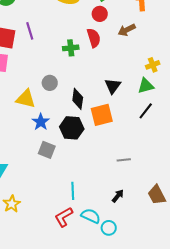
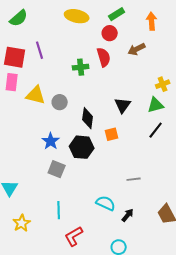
yellow triangle: (26, 99) -> (36, 95), moved
orange square: (102, 115) -> (112, 134), size x0.6
cyan line: (73, 191) -> (59, 210), moved
cyan semicircle: (91, 216) -> (106, 203), moved

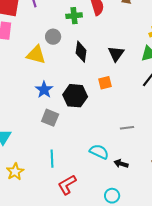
yellow triangle: (36, 95) -> (36, 55), moved
gray circle: (60, 102) -> (53, 37), moved
black diamond: (88, 118) -> (81, 52), moved
black arrow: (128, 215) -> (121, 164), turned -112

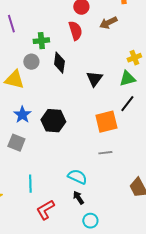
green cross: (74, 16) -> (41, 41), moved
black diamond: (81, 52) -> (59, 63), moved
orange square: (105, 83) -> (106, 122), moved, size x1.6
gray square: (50, 118) -> (16, 143), moved
black arrow: (121, 164) -> (78, 198), moved, turned 40

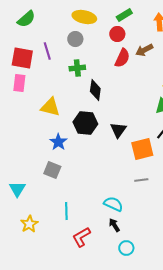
red semicircle: (75, 31) -> (122, 58), moved, turned 42
gray circle: (31, 62) -> (75, 39), moved
black triangle: (94, 79) -> (118, 130), moved
black hexagon: (53, 121) -> (85, 123), moved

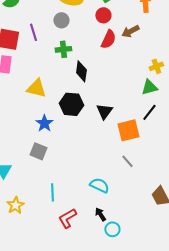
gray line: (141, 180) -> (127, 161), turned 56
black arrow: (114, 225) -> (100, 214), moved

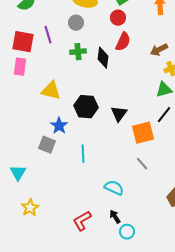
brown arrow: (130, 31) -> (159, 50), moved
black diamond: (81, 71) -> (103, 58), moved
gray square: (38, 151) -> (47, 145), moved
cyan line: (52, 192) -> (83, 154), moved

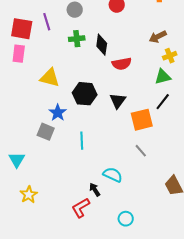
red semicircle: (123, 42) -> (122, 64), moved, turned 54
black arrow: (115, 217) -> (95, 190), moved

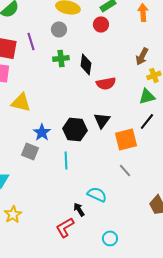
brown arrow: (158, 37) -> (142, 56), turned -36
yellow triangle: (50, 78) -> (21, 102), moved
black hexagon: (85, 94) -> (75, 129), moved

